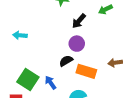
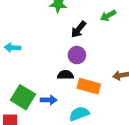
black semicircle: (66, 61) -> (65, 75), turned 32
blue arrow: (51, 83) -> (49, 100), turned 128

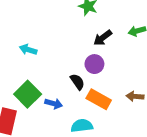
cyan arrow: (12, 48) -> (28, 50), moved
black semicircle: (65, 75) -> (77, 82), turned 42

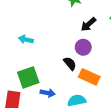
green square: (28, 94) -> (28, 77), turned 30
blue arrow: (54, 104) -> (48, 93), moved

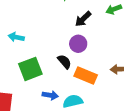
green square: (28, 77) -> (30, 69), moved
blue arrow: (48, 93) -> (50, 95), moved

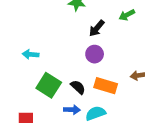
black semicircle: (64, 62) -> (78, 87), moved
green square: (30, 69) -> (49, 85), turned -30

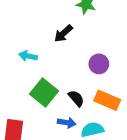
black arrow: (97, 28) -> (63, 33), moved

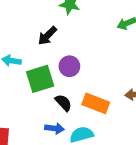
purple circle: (99, 64) -> (69, 66), moved
green square: (44, 92) -> (40, 79), moved, turned 36

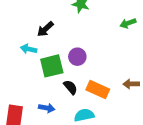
black arrow: (47, 36) -> (45, 29), moved
blue arrow: (54, 128) -> (47, 108), moved

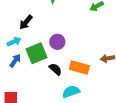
cyan arrow: (29, 49) -> (14, 42), turned 152
blue arrow: (47, 108) -> (15, 61), moved, turned -56

